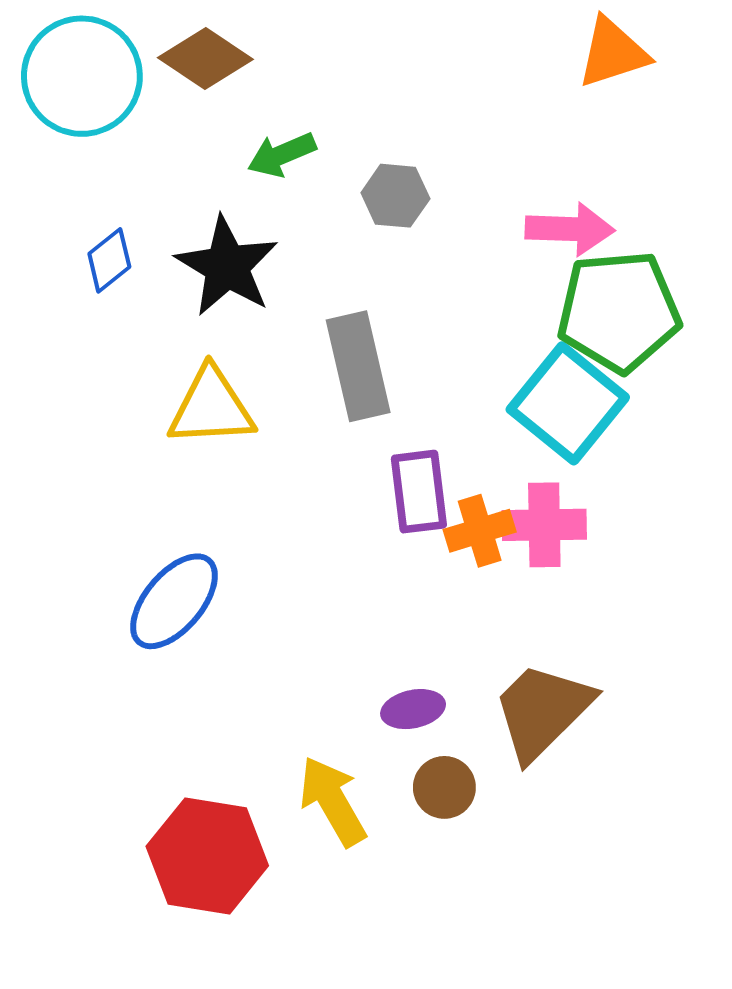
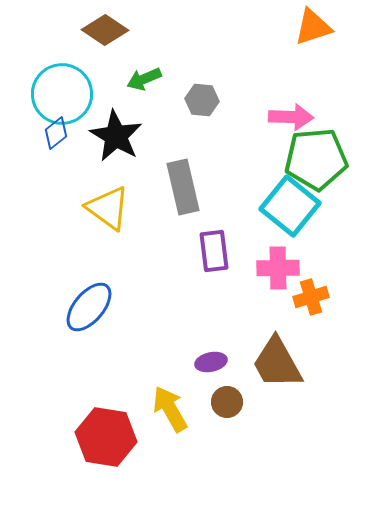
cyan circle: (82, 76) -> (62, 94), moved
yellow triangle: (211, 407) -> (108, 208), turned 39
orange cross: (480, 531) -> (311, 297), moved
brown trapezoid: (542, 711) -> (277, 363), turned -74

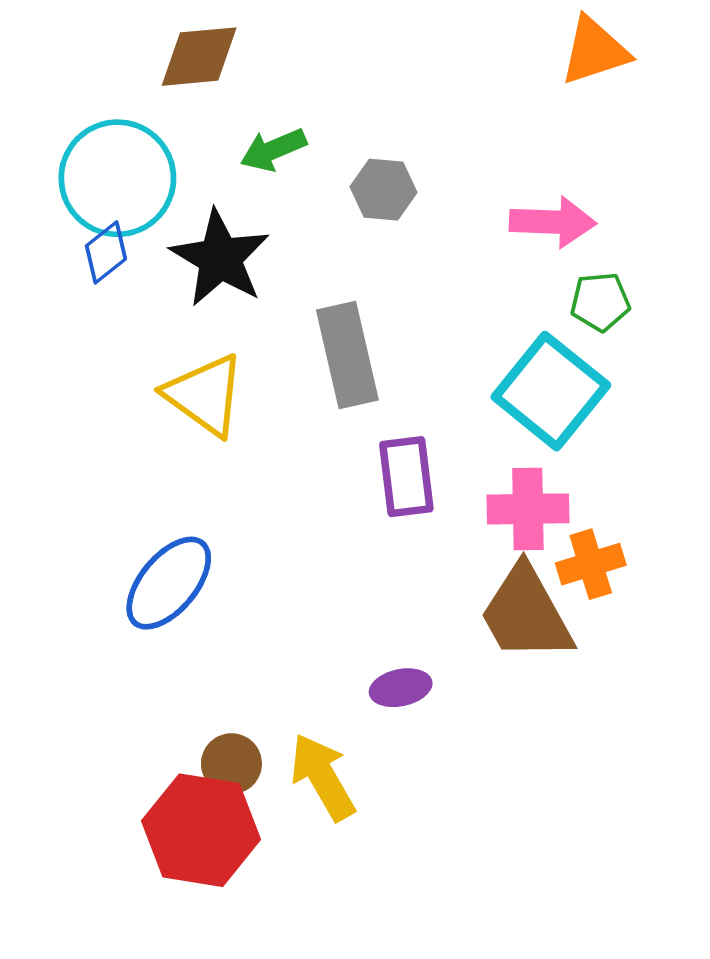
brown diamond: (105, 30) -> (199, 57), turned -39
green pentagon: (316, 159) -> (600, 302), size x0.5
brown trapezoid: (277, 363) -> (526, 614), moved
brown circle: (227, 402) -> (231, 764), moved

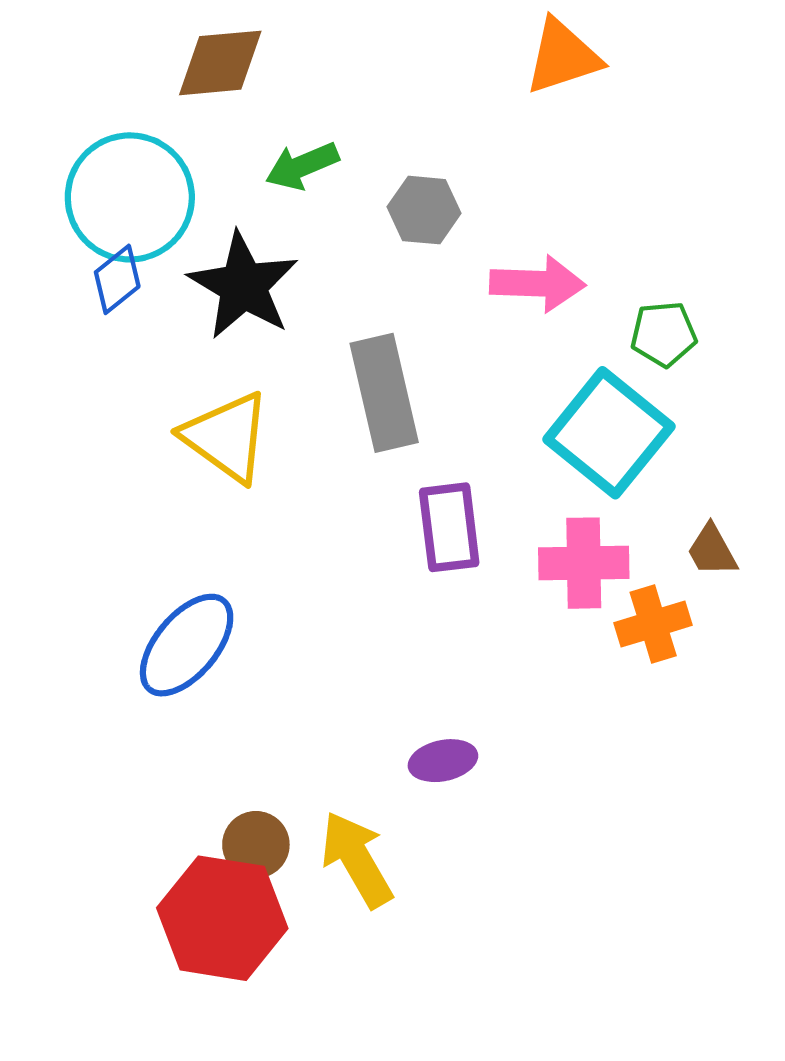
orange triangle: (595, 51) -> (563, 57), moved
pink arrow: (553, 222) -> (538, 284), moved
brown trapezoid: (526, 614) -> (712, 550), moved, size x0.5

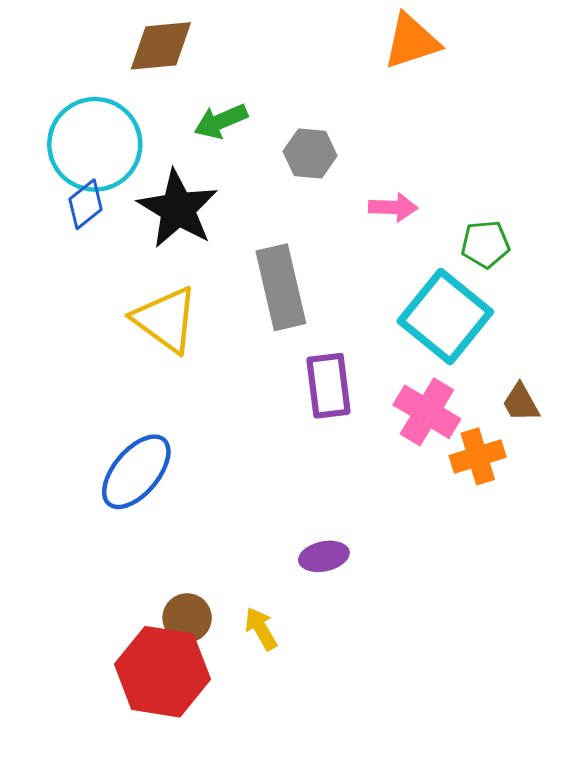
pink arrow: (538, 284) -> (393, 207), size x0.7
pink cross: (584, 563) -> (427, 412), turned 32
yellow arrow: (357, 859) -> (261, 629), size x0.6

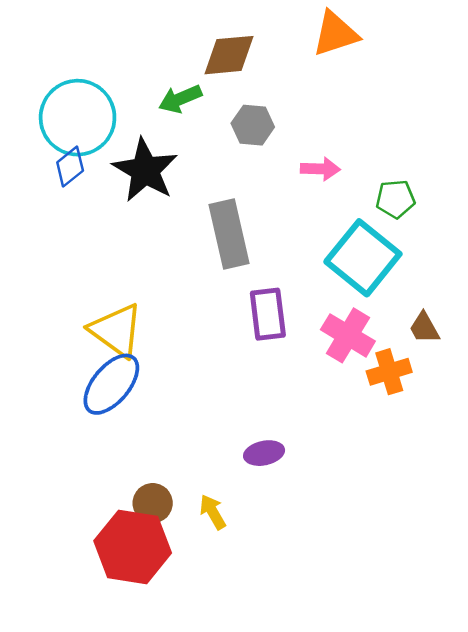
brown diamond: (161, 46) -> (229, 55), moved
yellow triangle: (166, 320) -> (116, 330), moved

